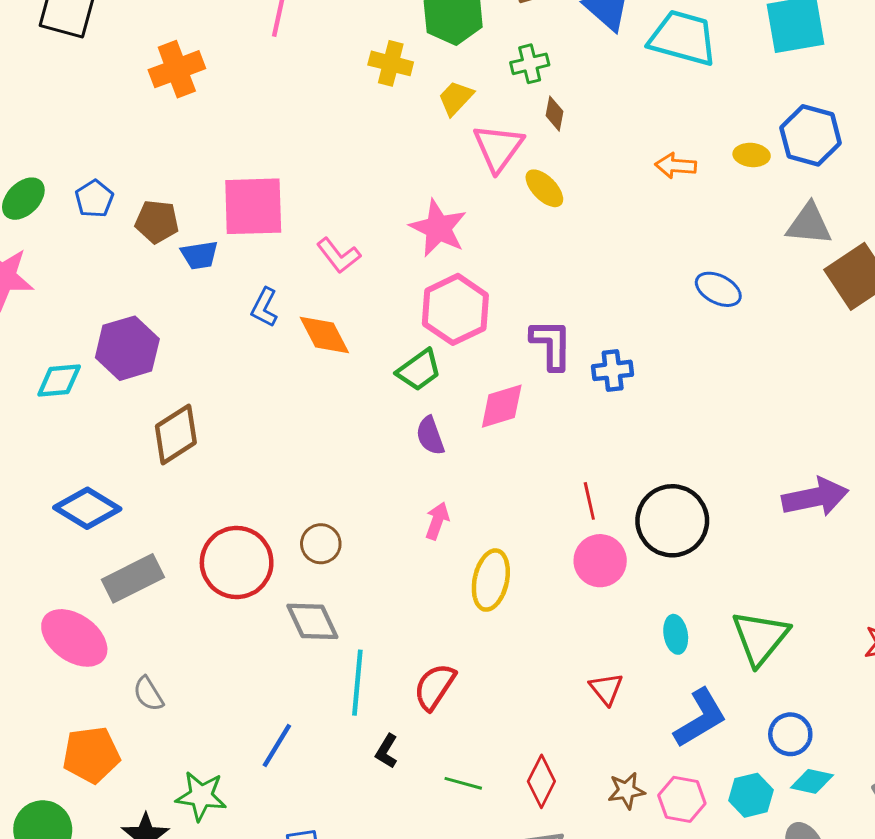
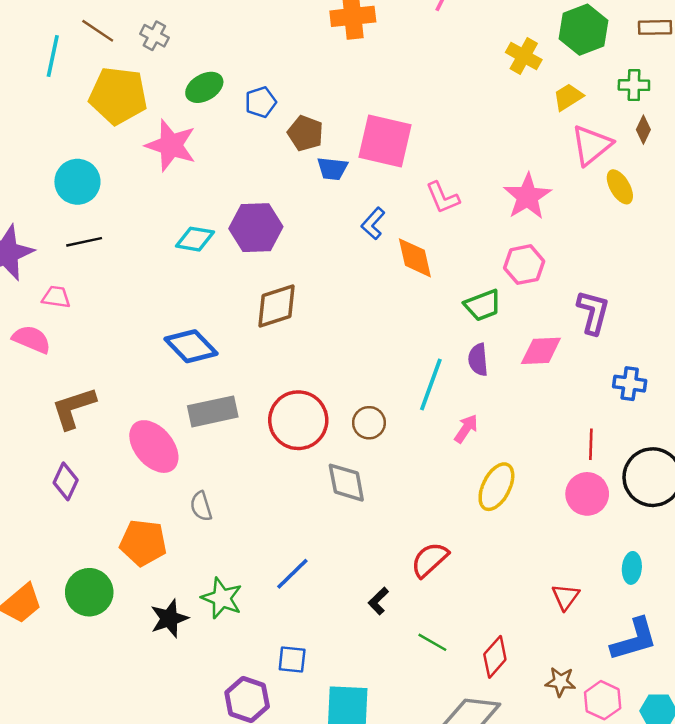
pink hexagon: (455, 309) -> (524, 265), size x0.7
blue cross: (613, 370) -> (630, 384), moved
cyan line: (357, 683) -> (431, 384), moved

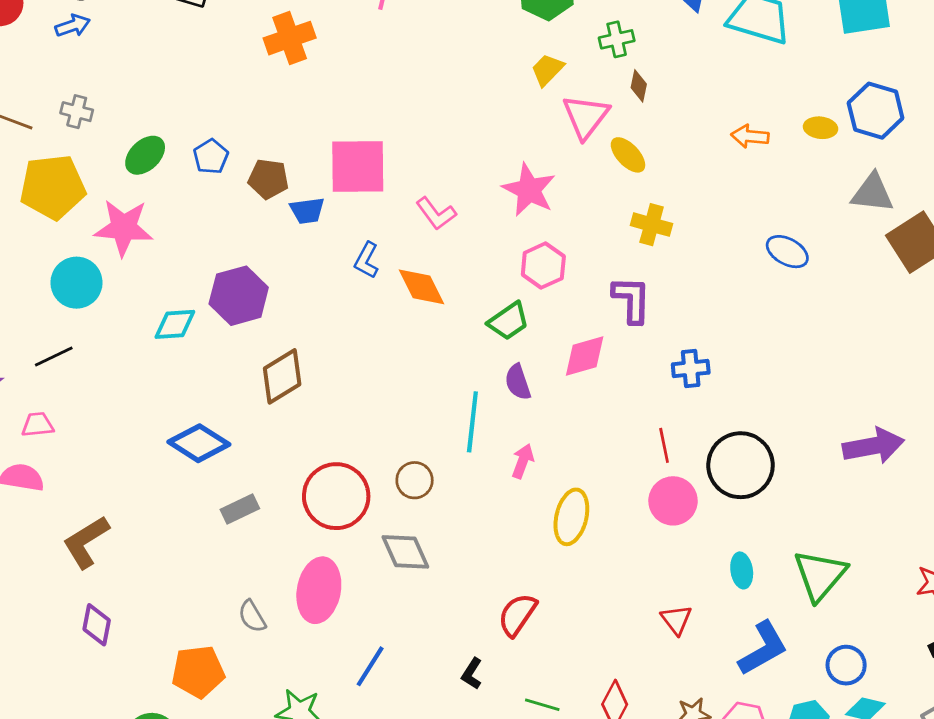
yellow cross: (524, 56) -> (652, 225), moved
cyan circle: (77, 182) -> (76, 283), moved
gray rectangle: (213, 411) -> (240, 509), size x0.7
pink ellipse: (154, 447) -> (319, 590), moved, turned 64

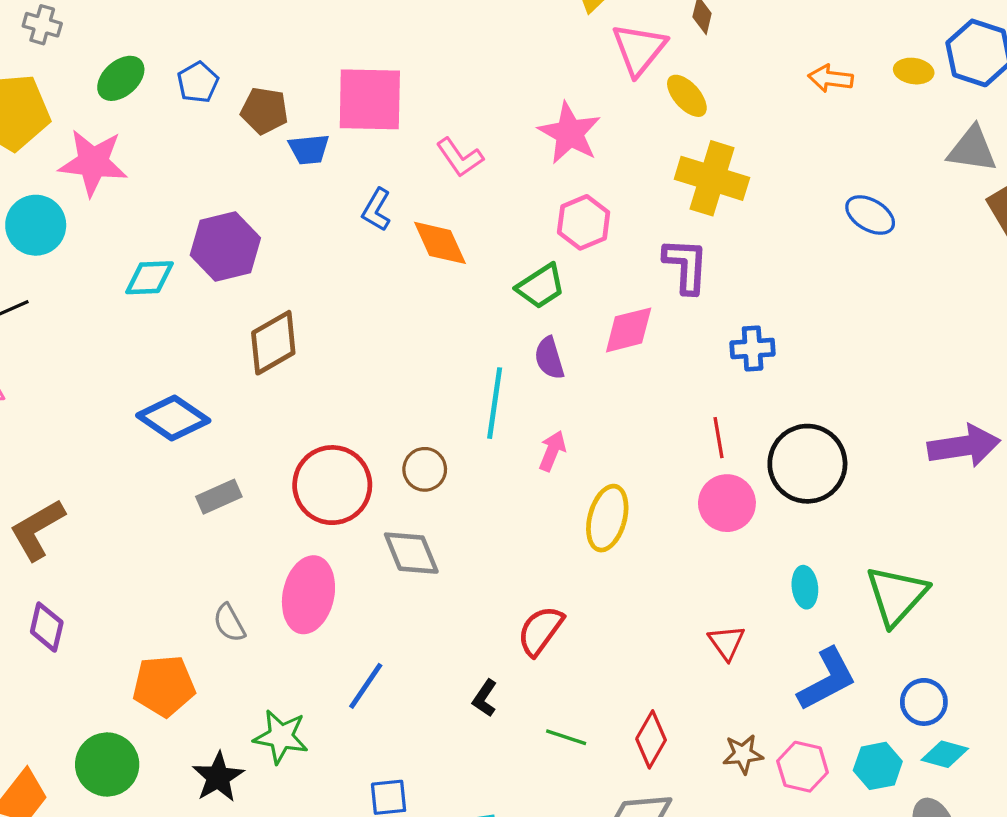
yellow cross: (652, 225) -> (712, 178), size x1.5

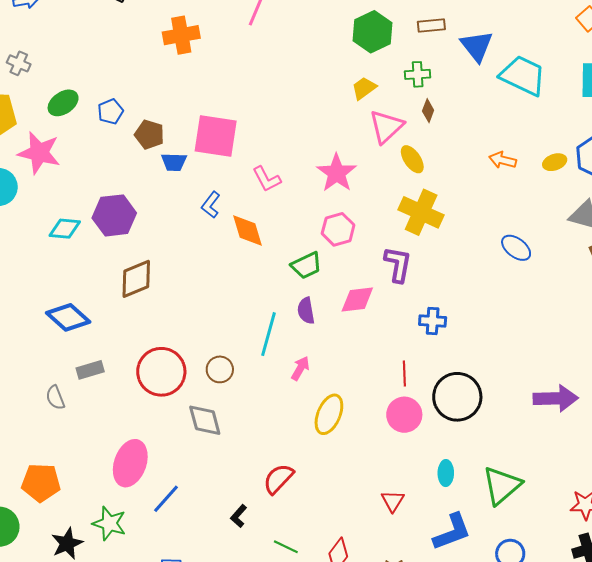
yellow ellipse: (914, 71) -> (555, 162), turned -35
pink ellipse: (308, 595) -> (130, 463), moved
gray semicircle: (229, 623) -> (55, 398), moved

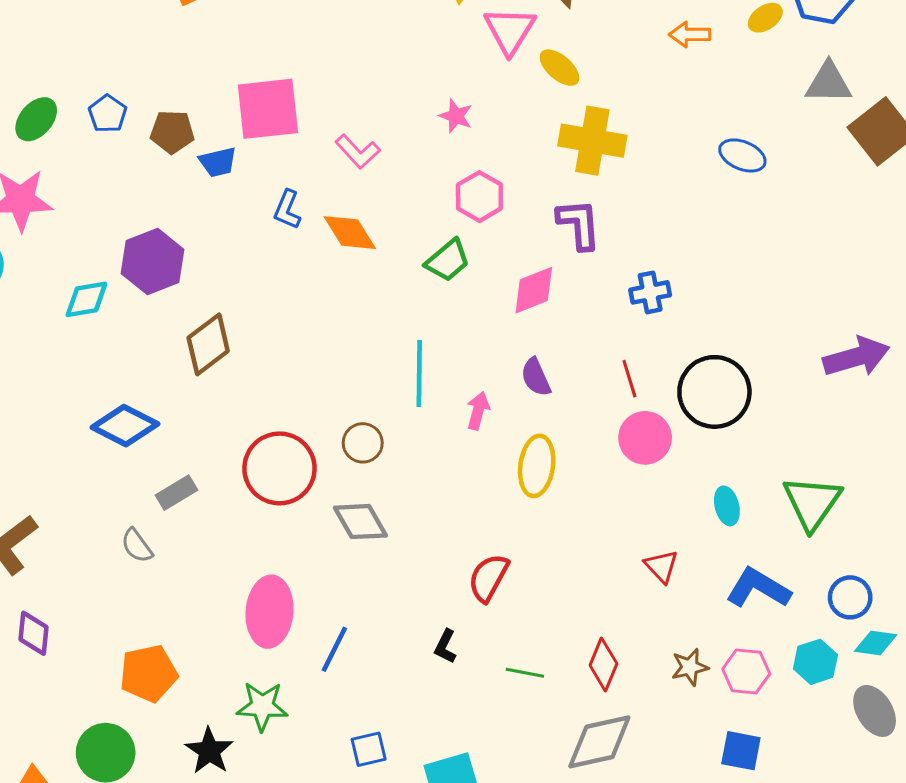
pink star: (337, 173) -> (456, 116), size x0.6
purple semicircle: (306, 311) -> (536, 377), moved
blue L-shape: (452, 532) -> (758, 588), turned -114

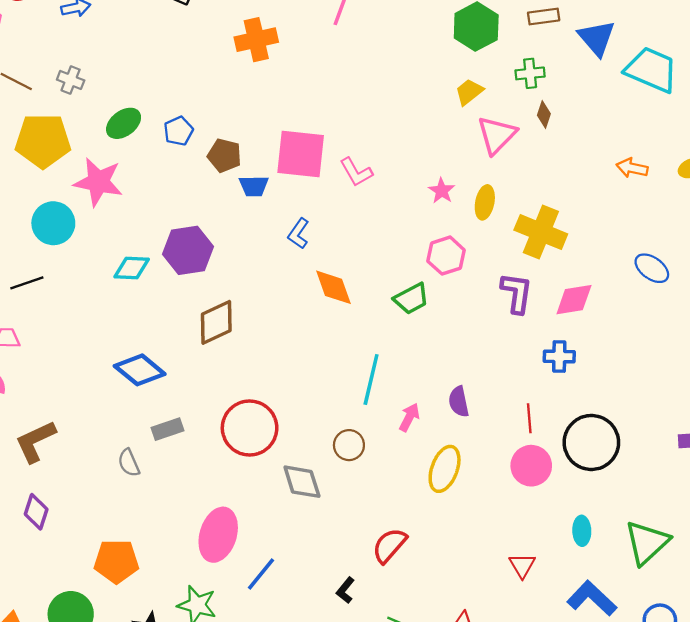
yellow ellipse: (559, 68) -> (485, 202), moved, turned 48
pink L-shape: (358, 151) -> (356, 172), moved
orange diamond: (350, 233) -> (334, 287), moved
pink diamond: (534, 290) -> (574, 300), moved
brown circle: (363, 443) -> (349, 445), moved

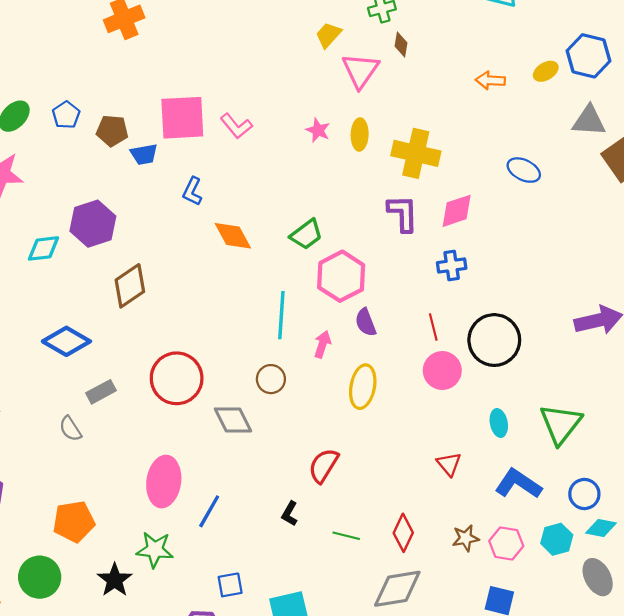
pink hexagon: (446, 256) -> (341, 276), moved, size x1.4

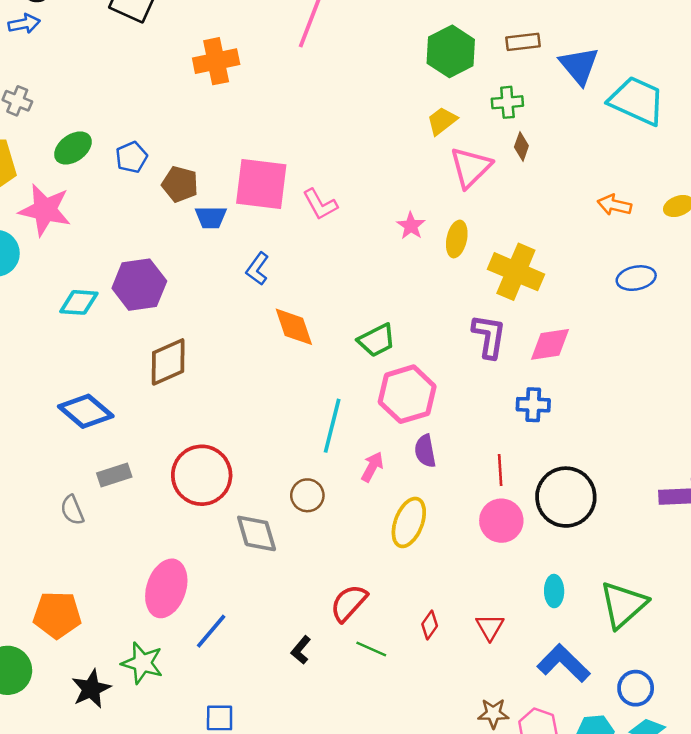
blue ellipse: (524, 170) -> (636, 278), moved, turned -48
red diamond: (403, 533) -> (430, 625), moved, size x0.7
green line: (346, 536) -> (371, 649), moved

